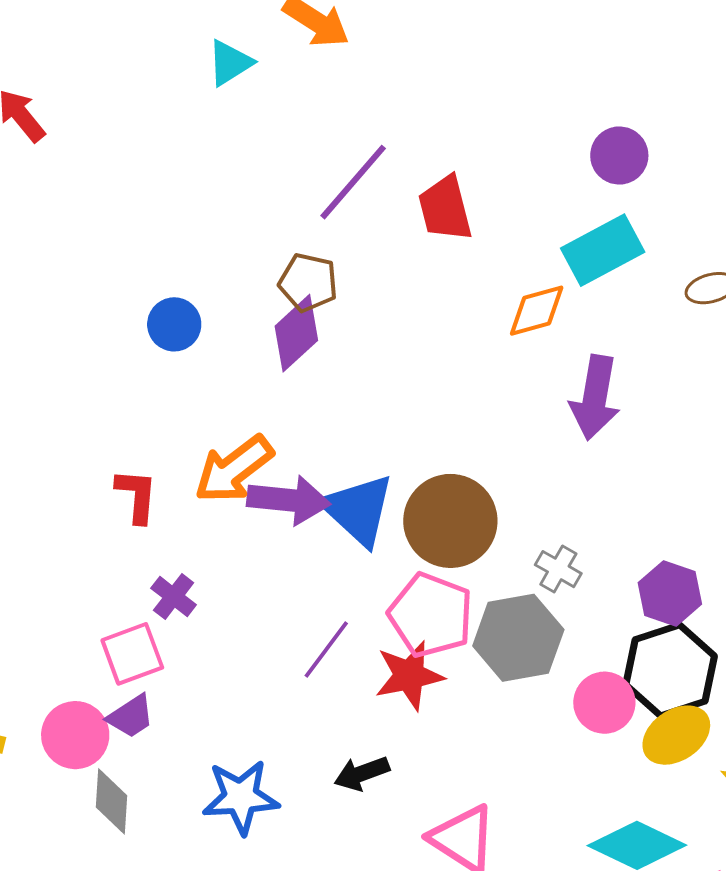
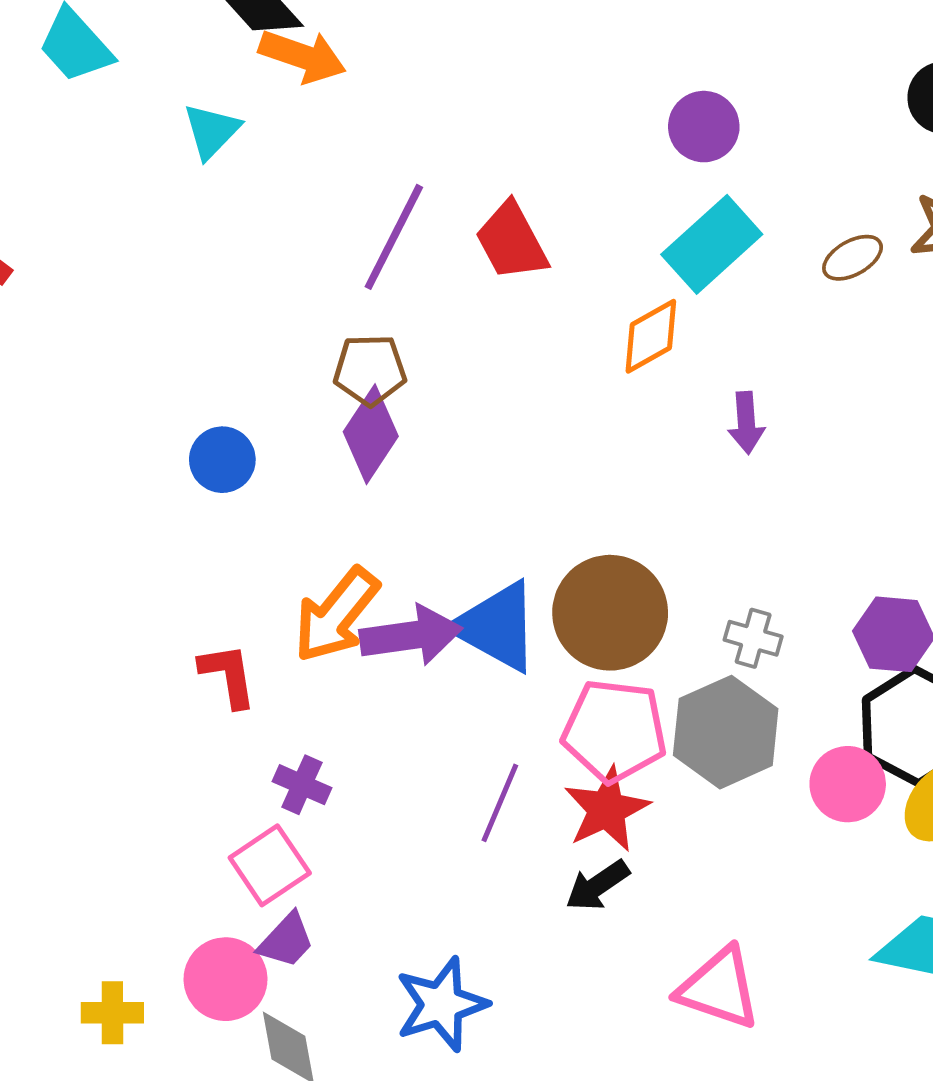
purple arrow: (595, 398) -> (746, 423), size x0.6
black arrow: (362, 773) -> (597, 885), moved

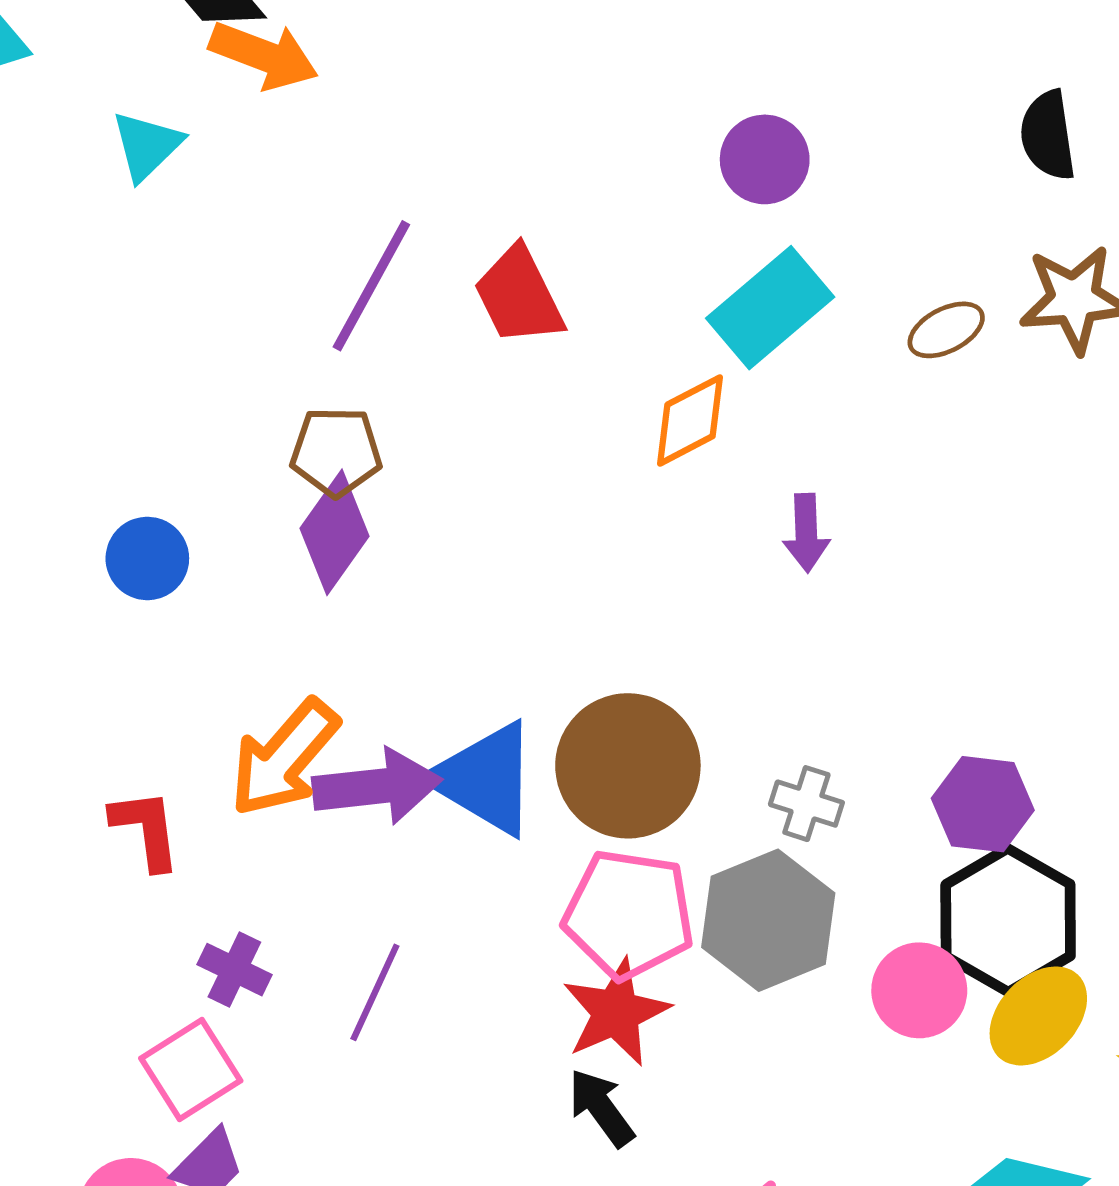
purple line: (500, 803) -> (375, 992), moved
black arrow: (597, 885) -> (601, 1108), turned 86

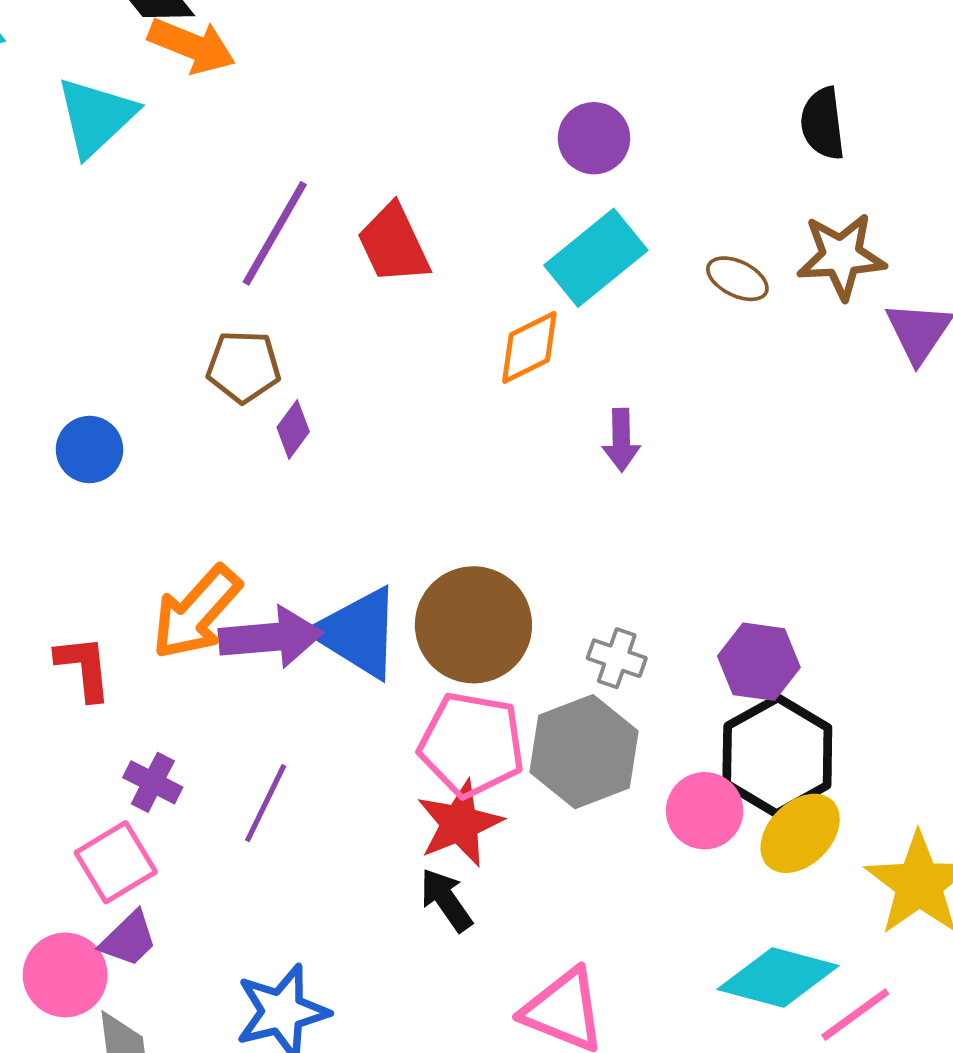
cyan triangle: (147, 146) -> (96, 117), size x1.4
brown ellipse: (946, 330) -> (737, 279), turned 52
purple diamond: (335, 532) -> (293, 430), moved, size x0.6

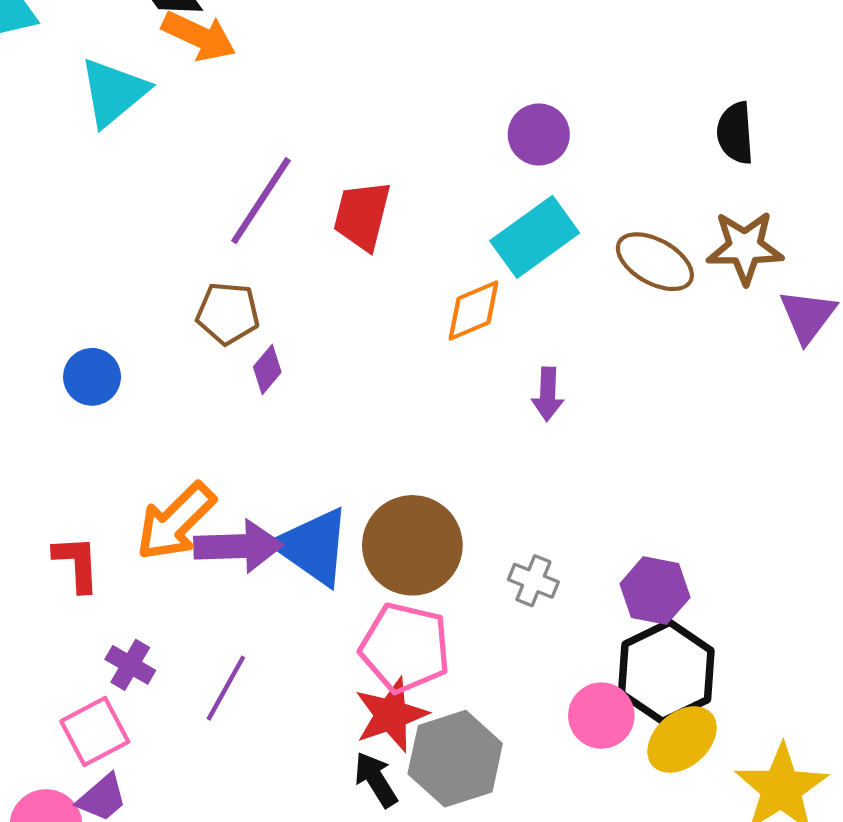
red trapezoid: (393, 244) -> (362, 215), turned 36
brown ellipse: (737, 279) -> (655, 262), size x1.5
gray hexagon: (584, 752) -> (455, 759), moved

